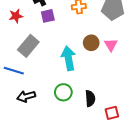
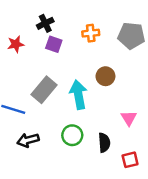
purple square: (48, 16) -> (54, 44), turned 32
pink triangle: (111, 45) -> (129, 118), moved
gray rectangle: (28, 46) -> (44, 90), moved

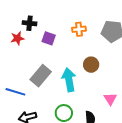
black cross: (45, 23) -> (30, 23), moved, turned 32

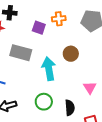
purple square: (49, 38) -> (39, 28), moved
gray rectangle: (41, 76) -> (21, 53), moved, turned 65

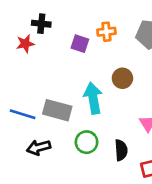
gray rectangle: (21, 53) -> (57, 110), moved

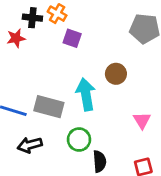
orange cross: (106, 32) -> (57, 14), moved, turned 36
black semicircle: (121, 150) -> (100, 161), moved

